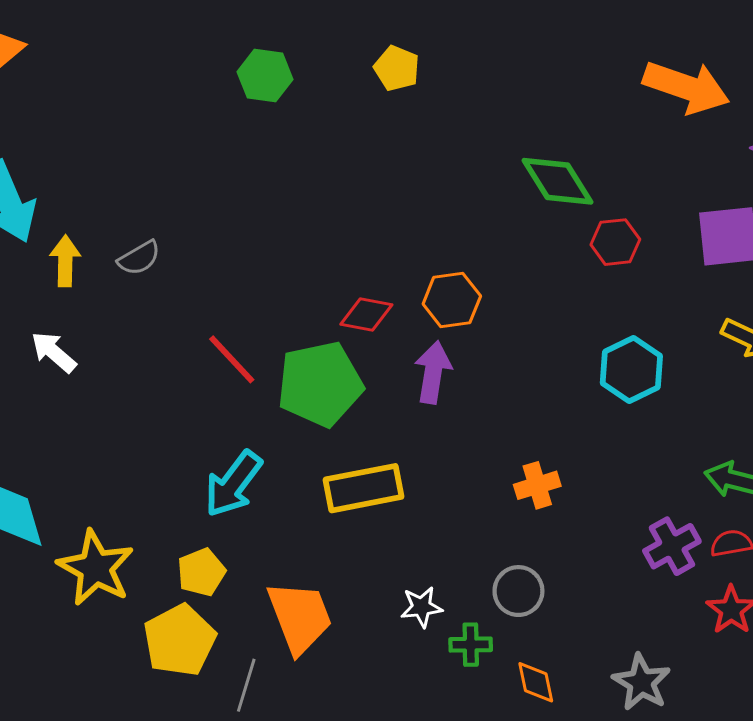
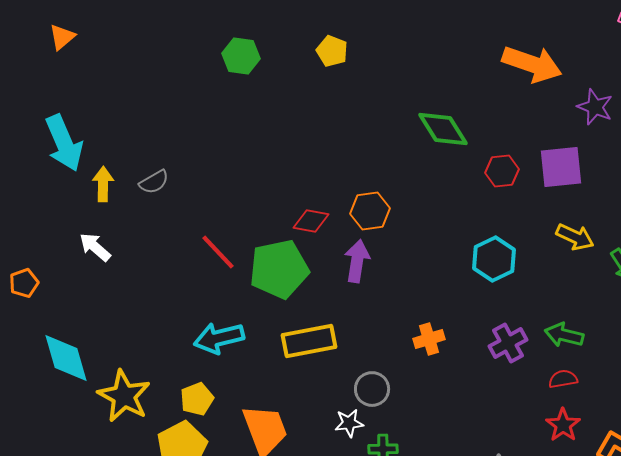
red hexagon: (615, 242) -> (502, 171), moved
cyan arrow: (233, 484) -> (219, 338), turned 39
purple cross: (672, 546) -> (508, 343), moved
gray circle: (518, 591) -> (372, 389), moved

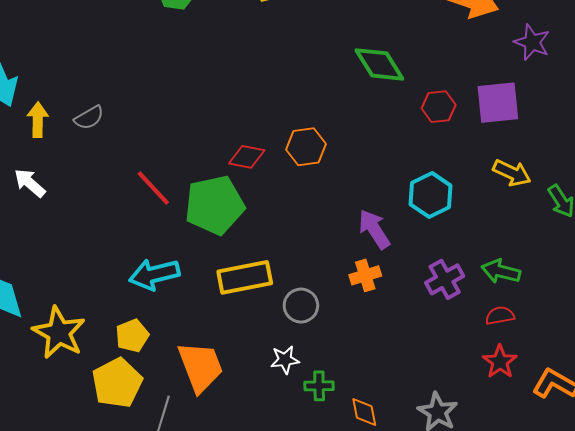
purple arrow: (357, 261) -> (374, 229), moved, turned -42
gray circle: (372, 389) -> (301, 306), moved

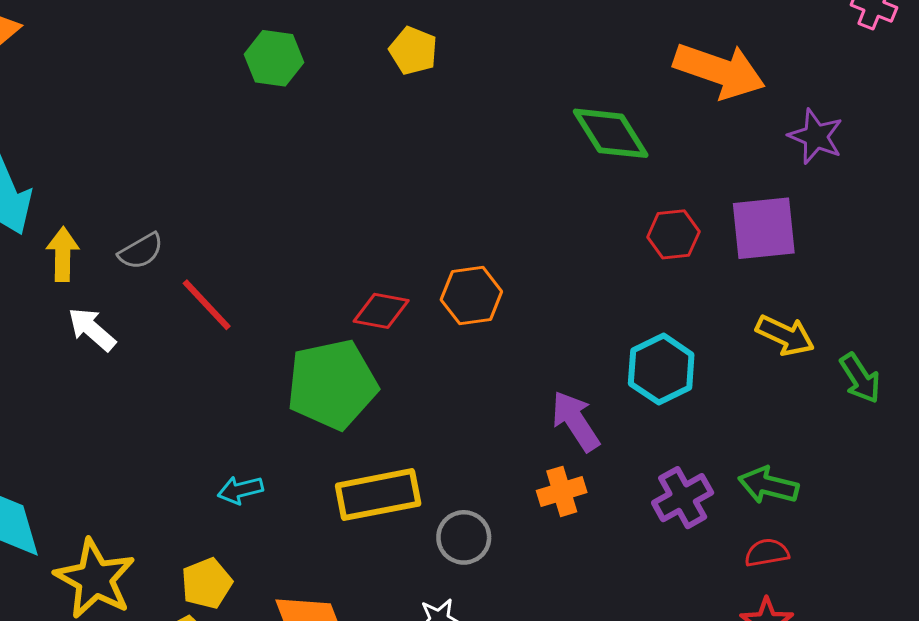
green diamond: (379, 64) -> (611, 133), moved
white arrow: (30, 183) -> (92, 329), moved
red line: (153, 188) -> (207, 305), moved
cyan arrow: (154, 274) -> (240, 490), size x0.6

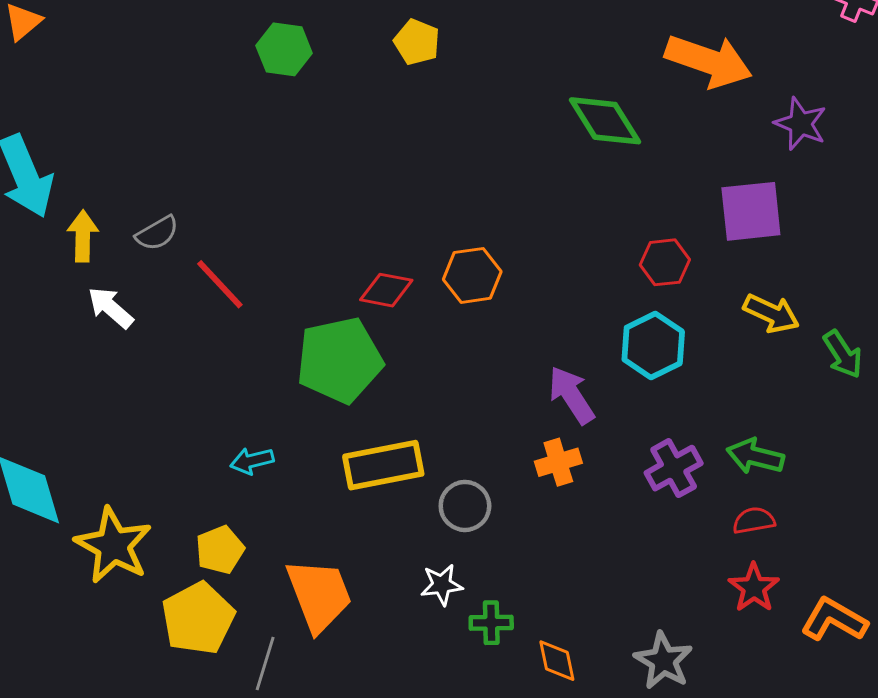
red hexagon: (673, 234) -> (665, 262), moved

